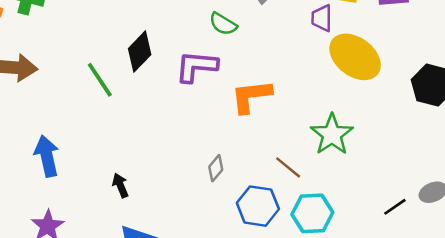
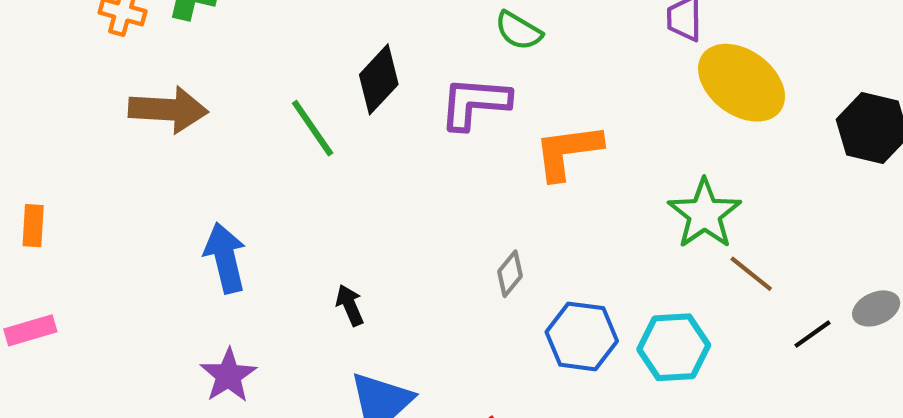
brown line: (288, 167) -> (751, 274), moved

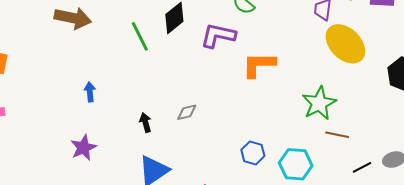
blue arrow: (225, 258) -> (90, 92), size x0.6
gray diamond: (510, 274) -> (187, 112), moved, turned 30
brown line: (751, 274) -> (337, 135), turned -35
blue hexagon: (582, 336) -> (253, 153), size x0.7

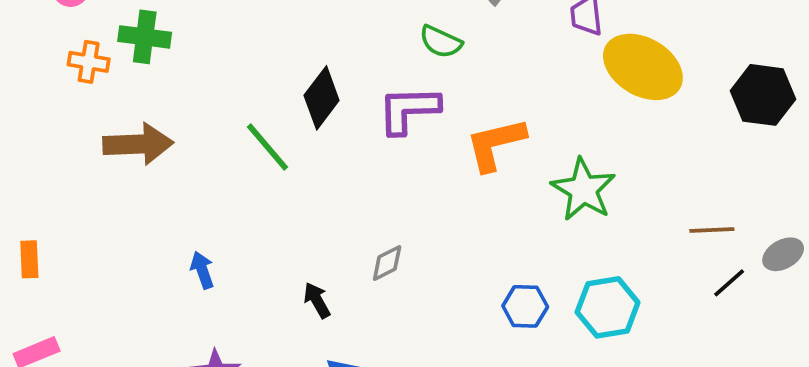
green star: (319, 103) -> (583, 190), moved
brown line: (337, 135) -> (712, 230), moved

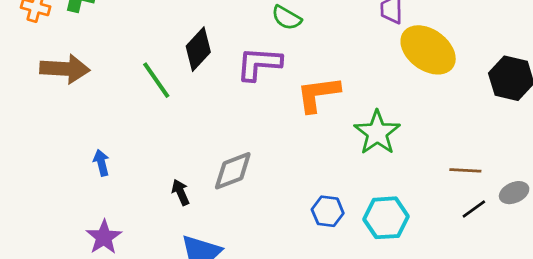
gray diamond: (387, 263) -> (233, 171), size x1.6

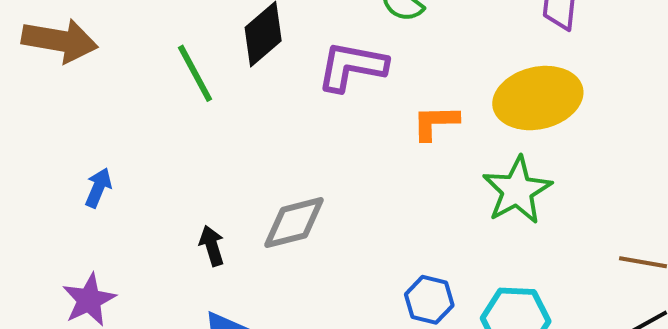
yellow ellipse: (428, 50) -> (538, 98), moved, turned -56
orange L-shape: (318, 94) -> (435, 122), size x0.7
blue arrow: (101, 163) -> (98, 188), turned 30

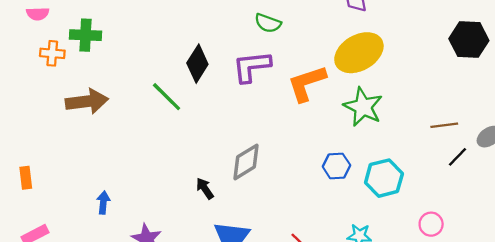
orange L-shape: (435, 122) -> (307, 83), size x1.5
blue arrow: (98, 188) -> (103, 203), moved
blue hexagon: (429, 300) -> (336, 166), moved

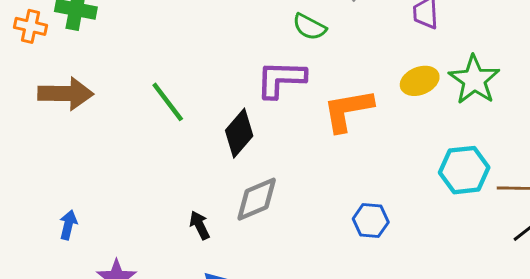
yellow ellipse: (359, 53) -> (420, 81), size x0.6
black diamond: (197, 64) -> (239, 133), moved
green star: (363, 107) -> (474, 80), moved
cyan hexagon: (384, 178) -> (464, 170), moved

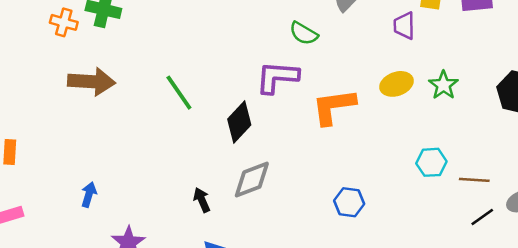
green star: (474, 80) -> (443, 85), size x0.7
cyan hexagon: (464, 170) -> (431, 162), size x0.7

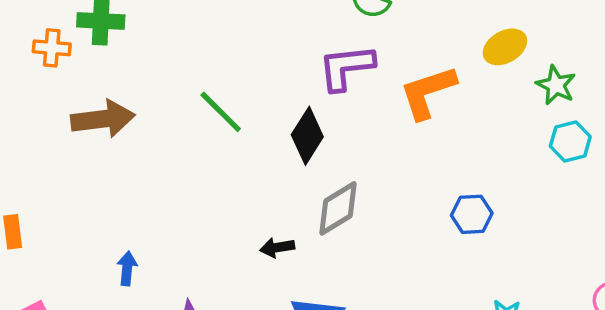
green star: (443, 85) -> (556, 85), moved
black arrow: (202, 200) -> (277, 248), turned -65

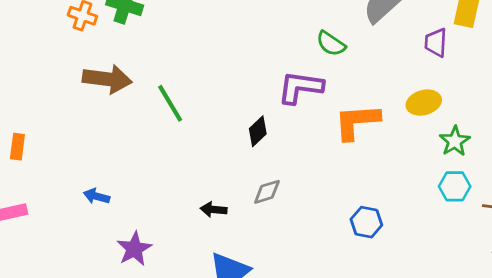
green line: (221, 112) -> (170, 103), moved
black diamond: (307, 136) -> (258, 131), size x0.7
gray diamond: (338, 208) -> (267, 192), size x0.7
blue arrow: (127, 268) -> (97, 196), turned -95

